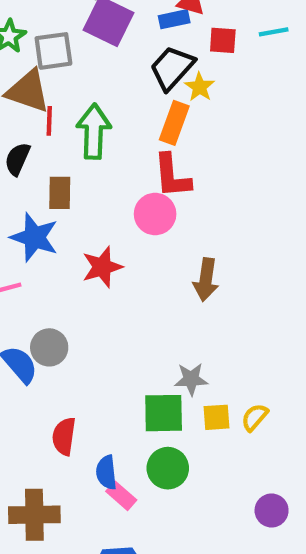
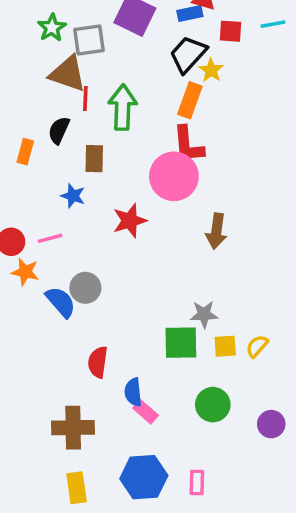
pink circle: (155, 214) -> (174, 176), size x1.4
blue star: (34, 237) -> (73, 196), size x0.6
green circle: (168, 468) -> (213, 405), moved

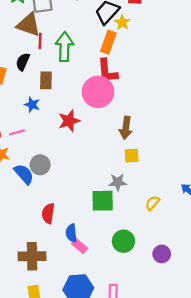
yellow square: (225, 346) -> (132, 156), moved

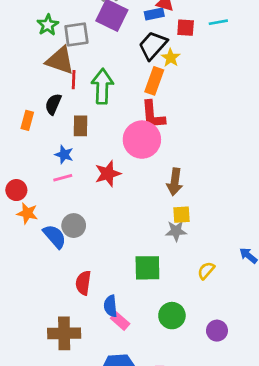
pink line: (17, 132) -> (63, 178), moved
gray star: (118, 182) -> (176, 231), moved

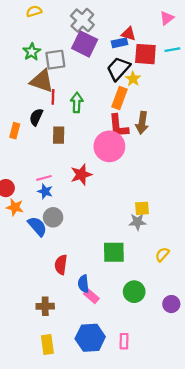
red square: (186, 28) -> (145, 54), size x1.5
green arrow: (102, 86) -> (77, 102), size x0.7
blue star: (64, 155) -> (45, 191), moved
brown arrow: (175, 182) -> (142, 123), moved
brown cross: (64, 333) -> (45, 306), size x0.7

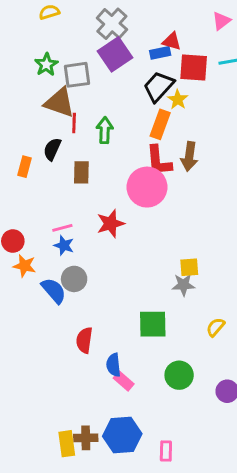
purple square: (85, 44) -> (115, 54), turned 30
brown cross: (45, 306) -> (86, 438), moved
pink rectangle: (124, 341) -> (166, 451), moved

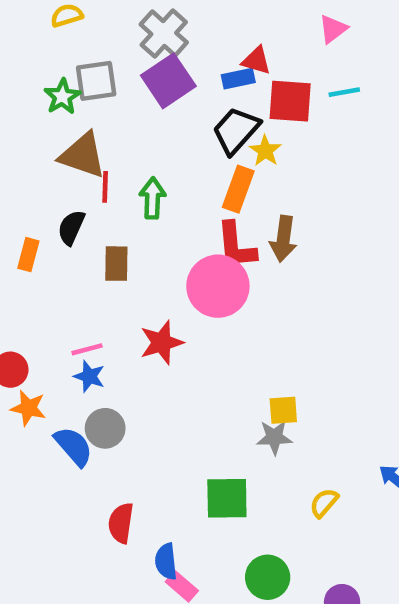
gray square: (77, 75) -> (96, 81), moved

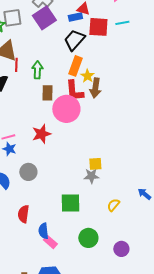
yellow star: (265, 151) -> (87, 76), moved
brown rectangle: (116, 264) -> (47, 93), moved
gray circle: (105, 428) -> (28, 172), moved

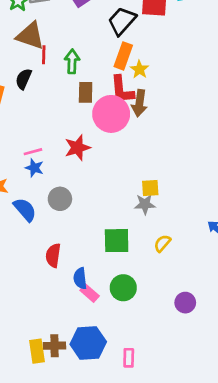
brown arrow: (95, 88) -> (139, 103), moved
yellow semicircle: (113, 205) -> (162, 243), moved
green circle: (88, 238) -> (123, 288), moved

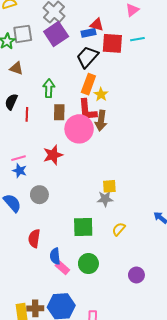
brown triangle: (30, 36) -> (16, 68), size x0.6
red line: (44, 55) -> (27, 114), moved

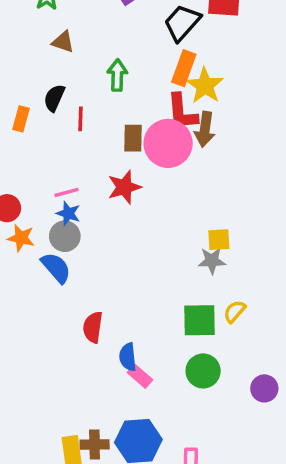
yellow star: (101, 94) -> (205, 86), size x1.5
brown rectangle: (59, 112) -> (133, 138), moved
gray circle: (39, 195) -> (65, 236), moved
green square: (83, 227) -> (200, 320), moved
green circle: (88, 264) -> (203, 371), moved

